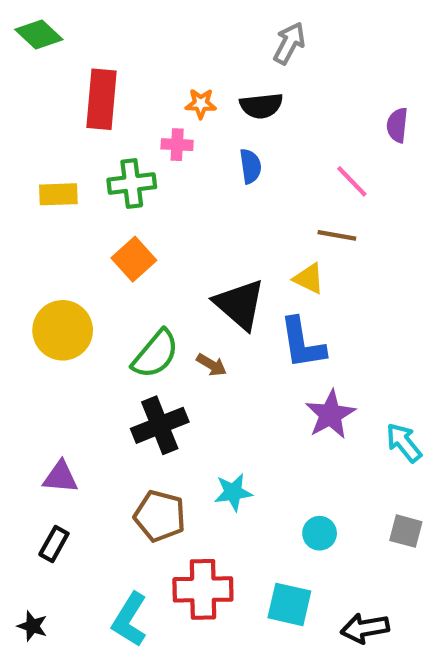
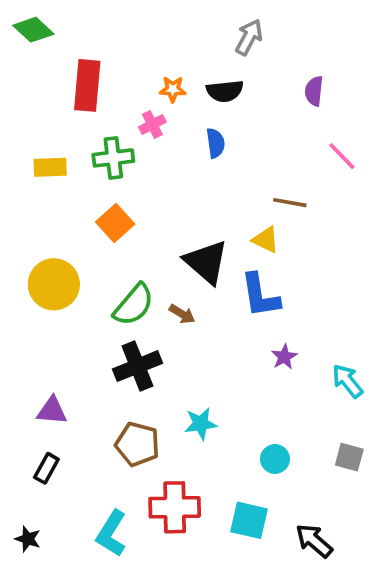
purple semicircle: (397, 125) -> (314, 91), moved
pink cross: (177, 145) -> (152, 125), turned -30
pink line: (352, 181) -> (342, 156), moved
purple star: (330, 414) -> (284, 357), size x0.6
black arrow: (365, 628) -> (314, 541), turned 51

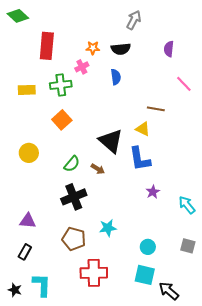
yellow circle: (54, 284) -> (29, 153), size x0.7
green semicircle: (134, 305) -> (72, 164), size x0.7
cyan square: (249, 520) -> (145, 275), moved
cyan L-shape: (111, 533) -> (42, 285), moved, turned 150

